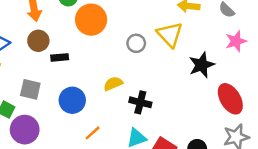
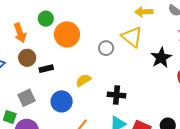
yellow semicircle: (113, 84) -> (83, 80), moved
gray square: (30, 89) -> (26, 98), turned -30

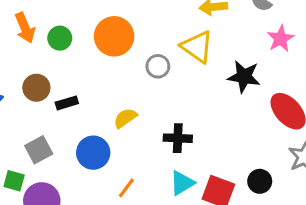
green circle: (46, 19) -> (60, 38), moved
orange arrow: (20, 33) -> (25, 28), moved
orange circle: (67, 34) -> (114, 36), moved
black star: (161, 58) -> (244, 77), turned -30

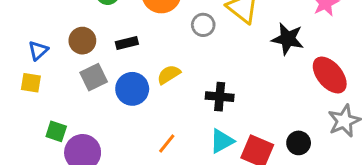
black rectangle: (67, 103) -> (127, 43), moved
gray square: (39, 150) -> (94, 77), moved
blue circle: (93, 153) -> (132, 89), moved

